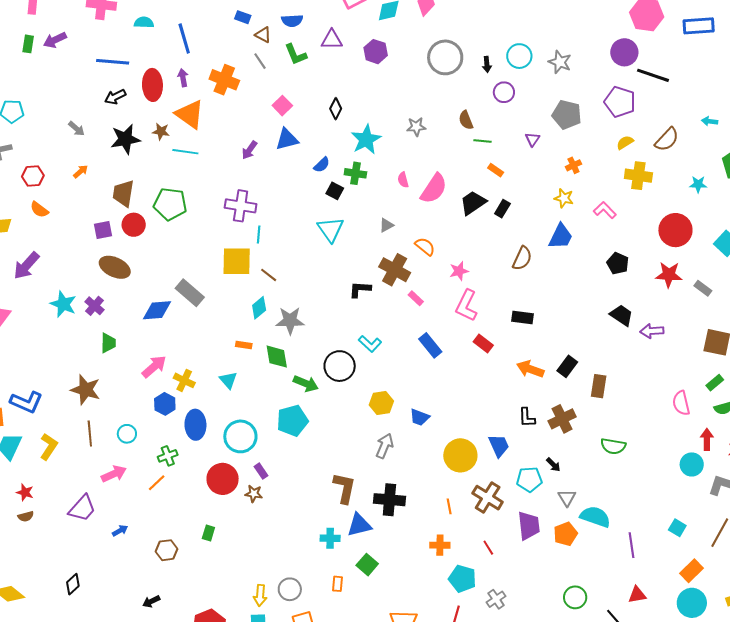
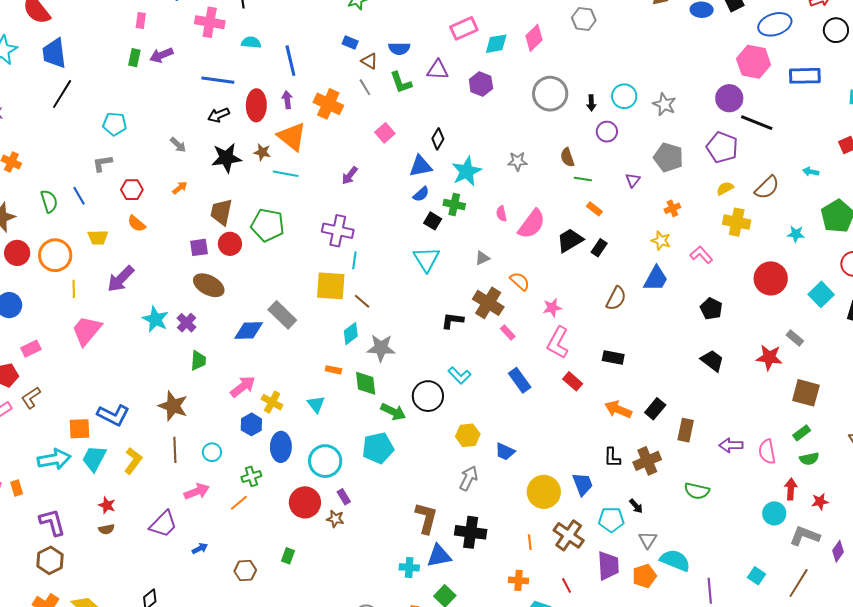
blue triangle: (287, 139) -> (421, 166), moved
red star: (669, 275) -> (769, 358), moved
purple arrow: (652, 331) -> (731, 445), moved

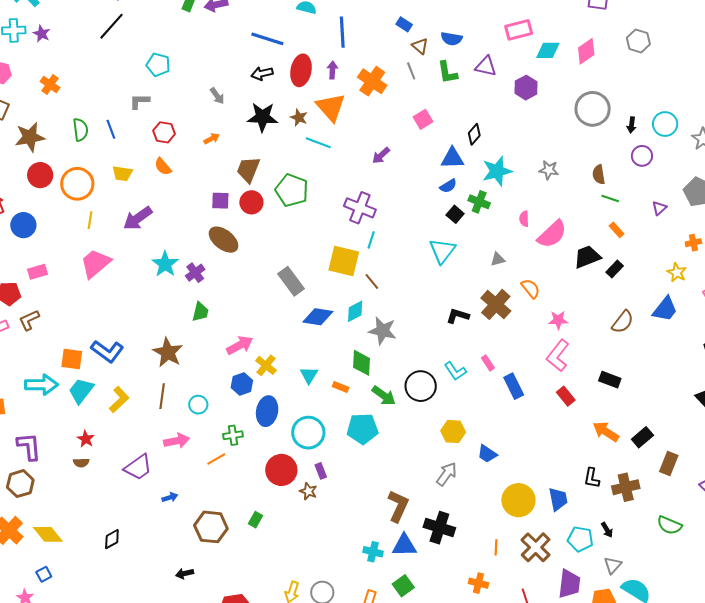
blue diamond: (249, 330) -> (318, 317), moved
pink rectangle: (508, 333) -> (488, 363), moved
orange rectangle: (333, 370) -> (341, 387), moved
brown hexagon: (245, 571) -> (211, 527), size x1.5

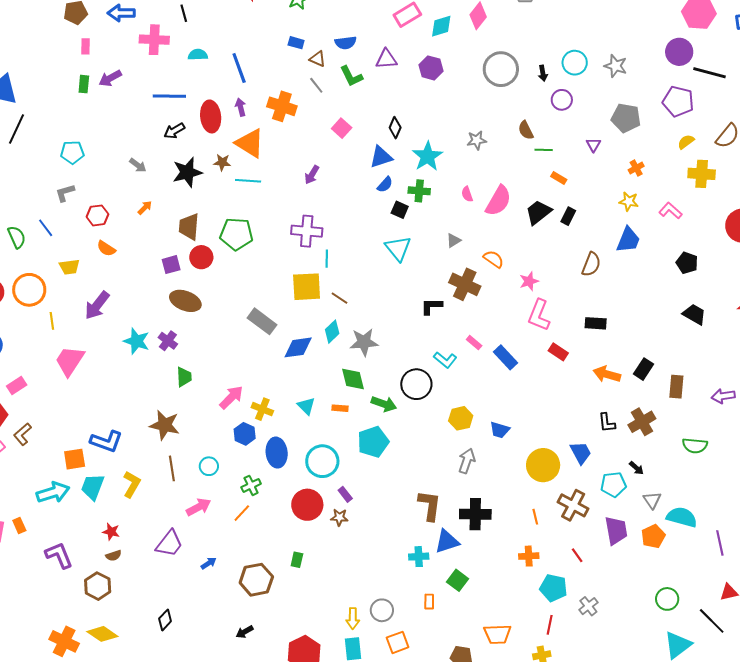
brown hexagon: (20, 484) -> (98, 586), moved

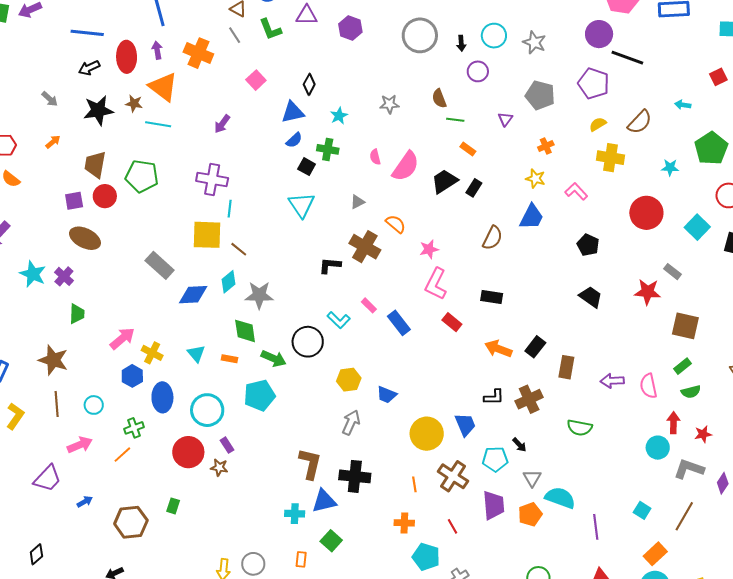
cyan star: (427, 156) -> (339, 116), size x0.6
black L-shape: (607, 423) -> (494, 397), turned -90

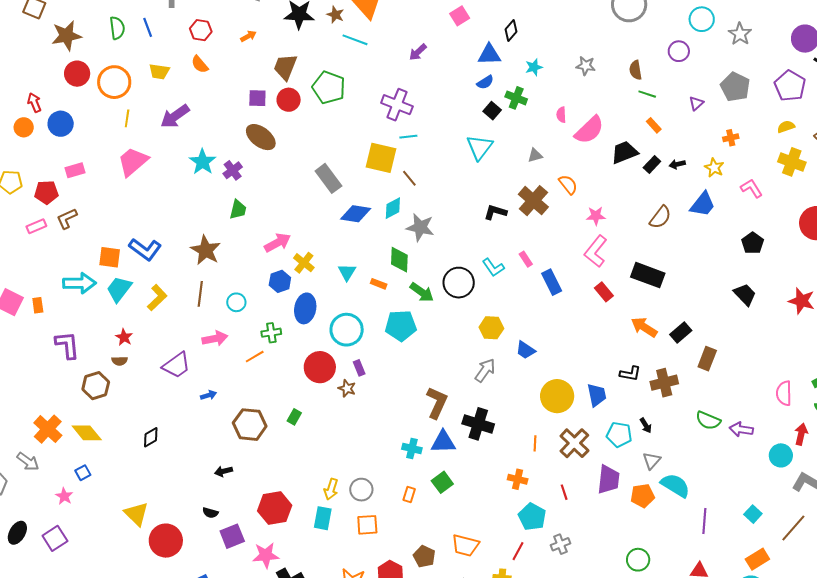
black arrow: (461, 43) -> (677, 164), moved, turned 70
cyan line: (230, 209) -> (408, 137), turned 66
black rectangle: (492, 297) -> (648, 275), size x1.5
purple arrow: (612, 381) -> (741, 429), moved

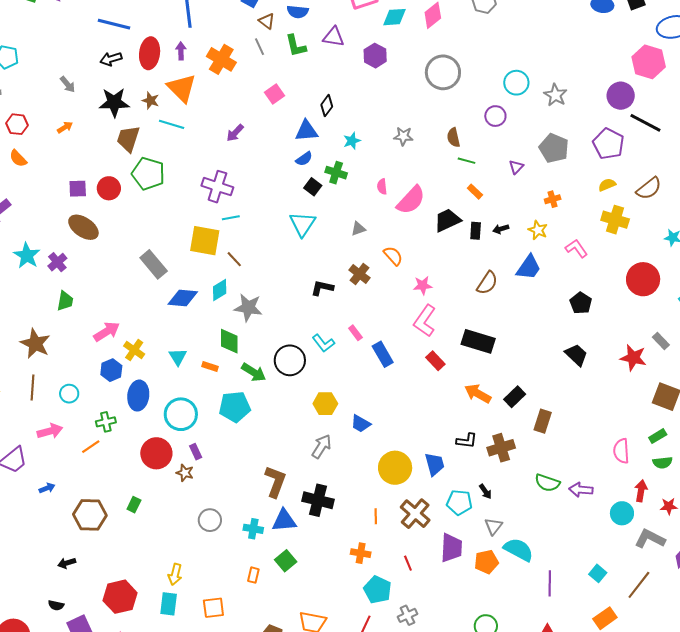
brown trapezoid: (285, 67) -> (128, 139), moved
black rectangle: (652, 165) -> (476, 231), turned -36
brown cross: (533, 201) -> (359, 274), size x0.7
gray circle: (361, 490) -> (210, 520), moved

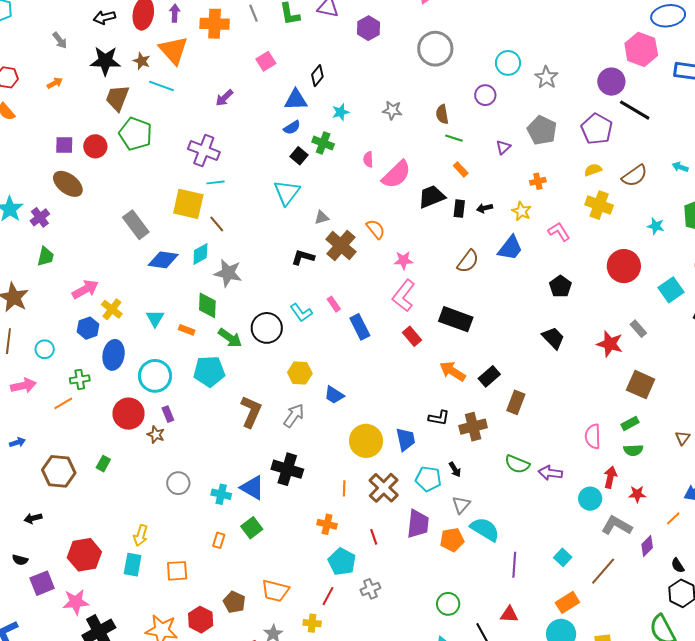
orange cross: (221, 59) -> (215, 24), turned -32
gray triangle: (358, 229) -> (322, 218), moved
brown cross: (359, 274) -> (341, 245), size x1.4
brown L-shape: (275, 482) -> (251, 412), moved
blue triangle: (284, 520) -> (252, 488), turned 32

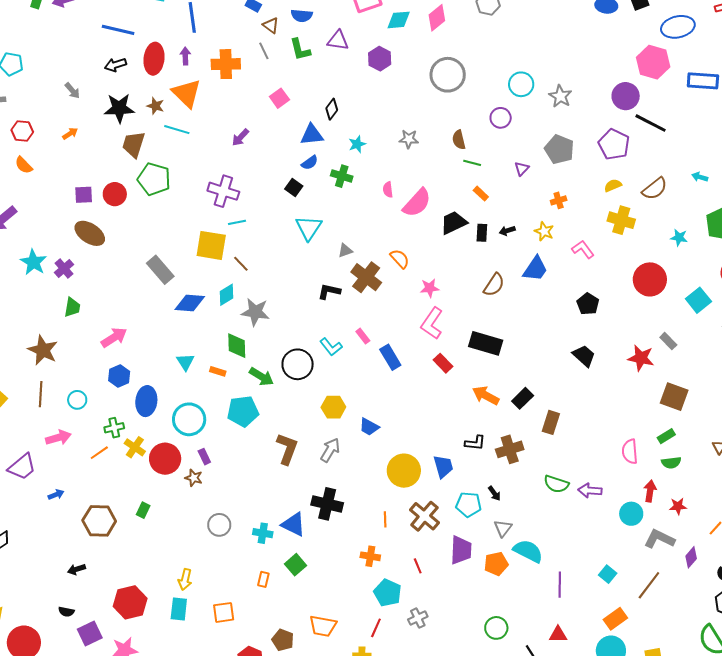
black square: (299, 156) -> (294, 188), moved
yellow cross: (112, 309) -> (135, 447), moved

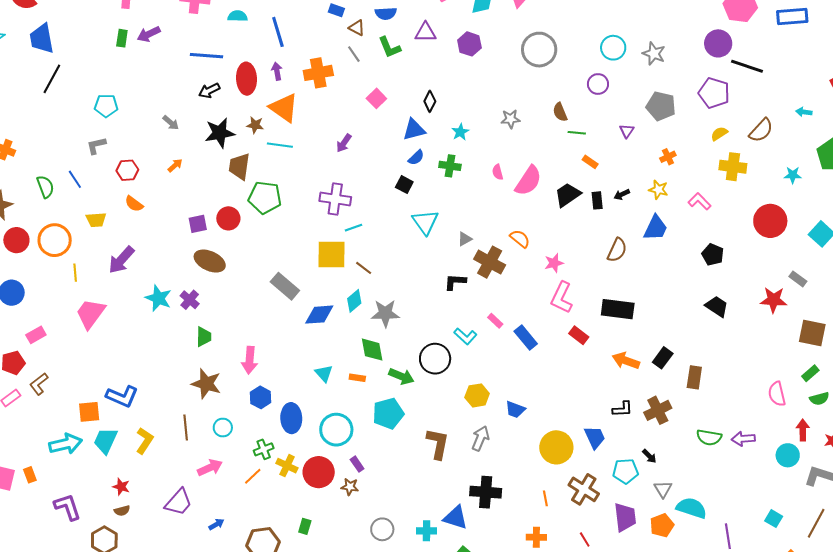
pink arrow: (114, 337) -> (250, 360), turned 136
brown star: (43, 350) -> (206, 384), moved

